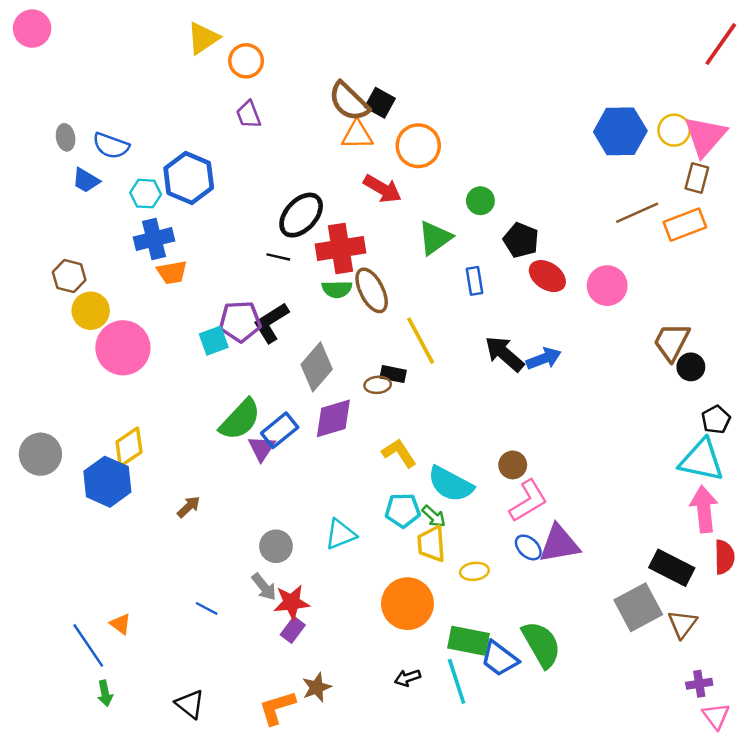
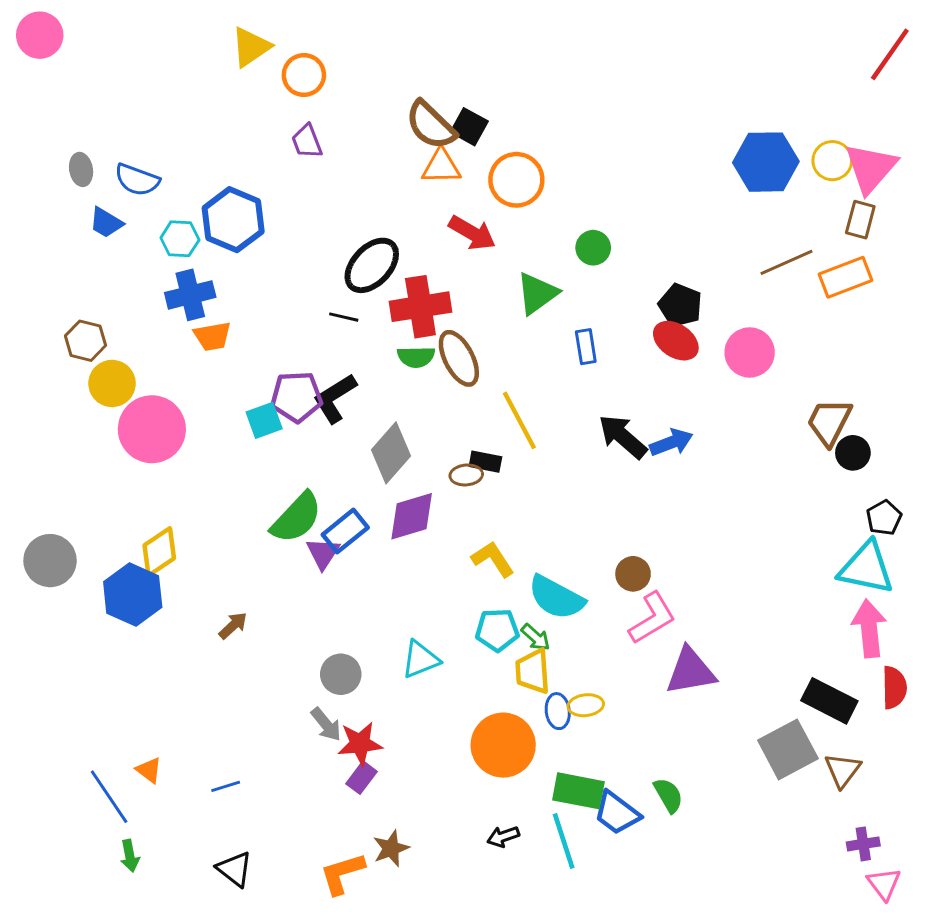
black pentagon: (521, 240) -> (680, 305), moved
blue ellipse: (528, 547) -> (558, 711), moved, turned 40
blue line: (207, 608) -> (226, 786), moved, turned -45
green semicircle: (541, 644) -> (668, 795), size x0.6

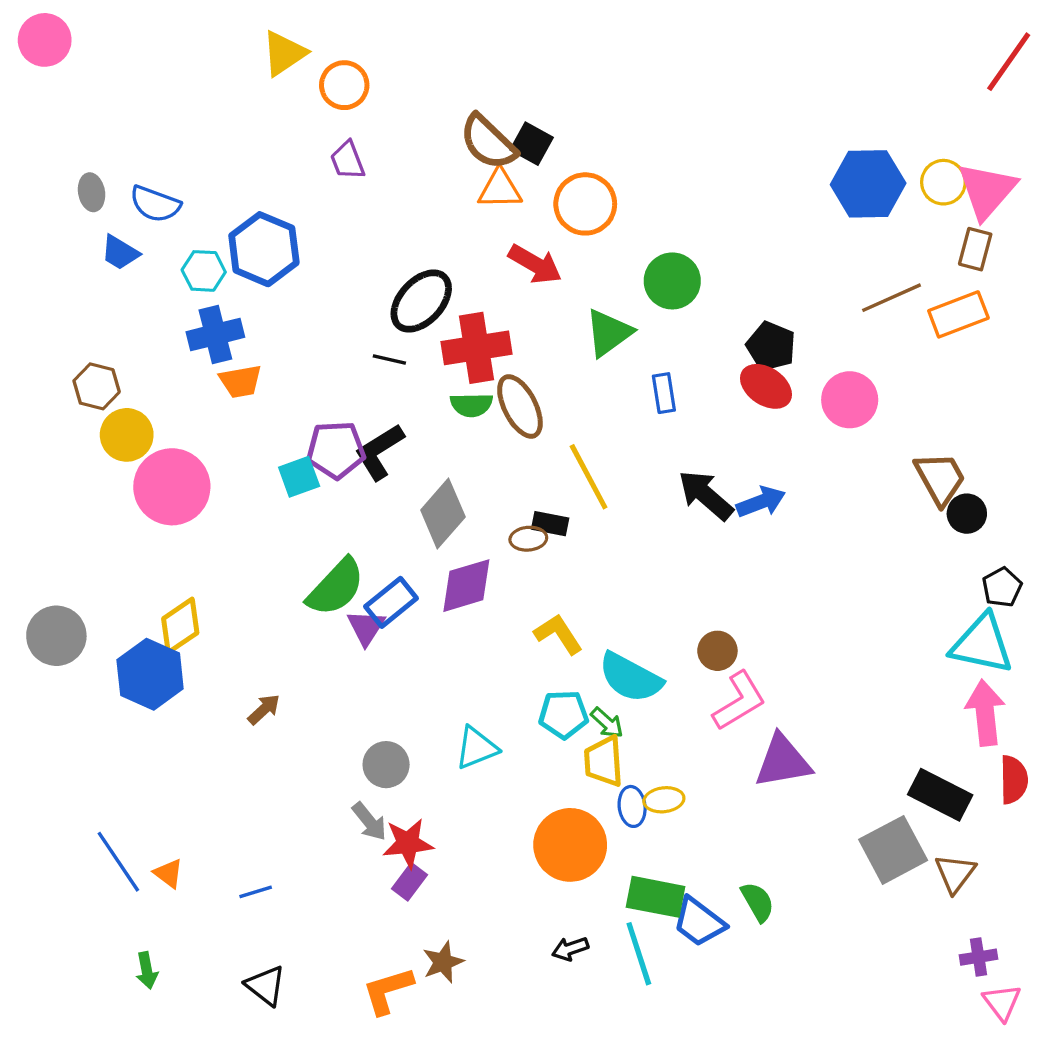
green circle: (593, 248) -> (672, 281), size x1.4
brown trapezoid: (829, 422) -> (940, 478), turned 124
blue line: (109, 797) -> (118, 862), moved

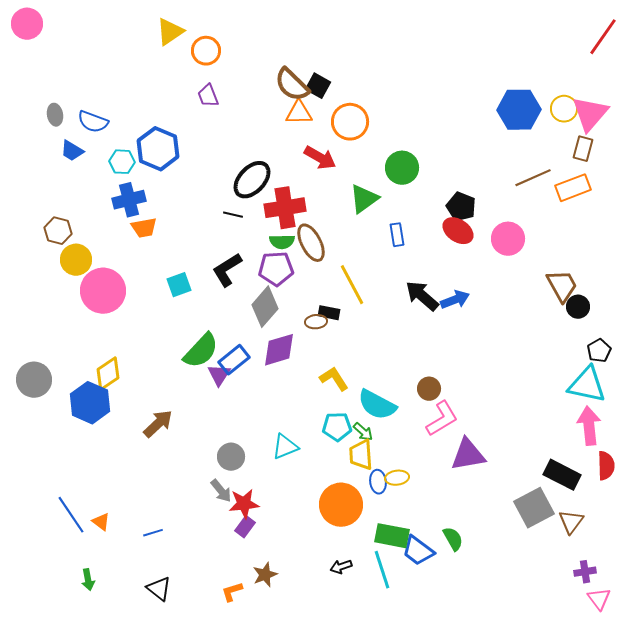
purple pentagon: (336, 450) -> (276, 269), moved
brown arrow: (264, 709) -> (158, 424), size x1.5
orange L-shape: (388, 991) -> (232, 592), size x0.7

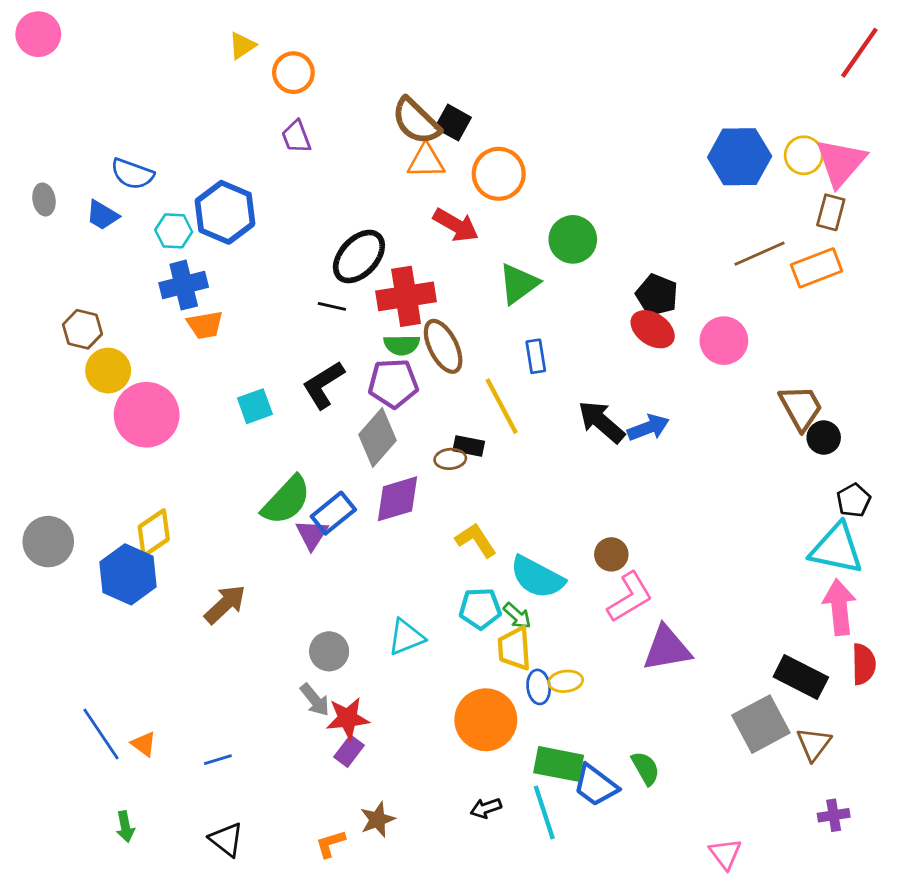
yellow triangle: (170, 32) -> (242, 46), size x0.7
gray ellipse: (55, 115) -> (44, 199), moved
blue rectangle: (397, 235) -> (536, 356), moved
pink triangle: (599, 599) -> (725, 854), moved

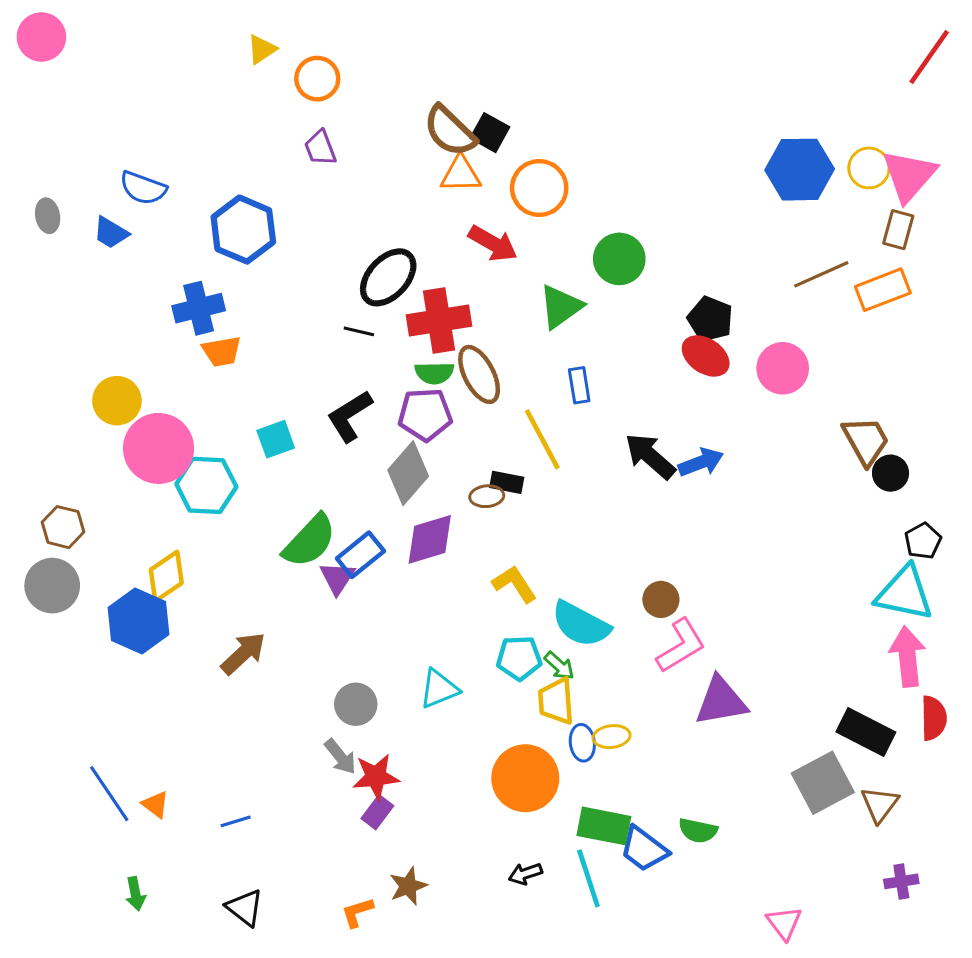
cyan hexagon: (174, 231) -> (206, 485), moved, size x1.5
brown hexagon: (82, 329) -> (63, 527), moved
green semicircle: (645, 768) -> (698, 831), turned 132

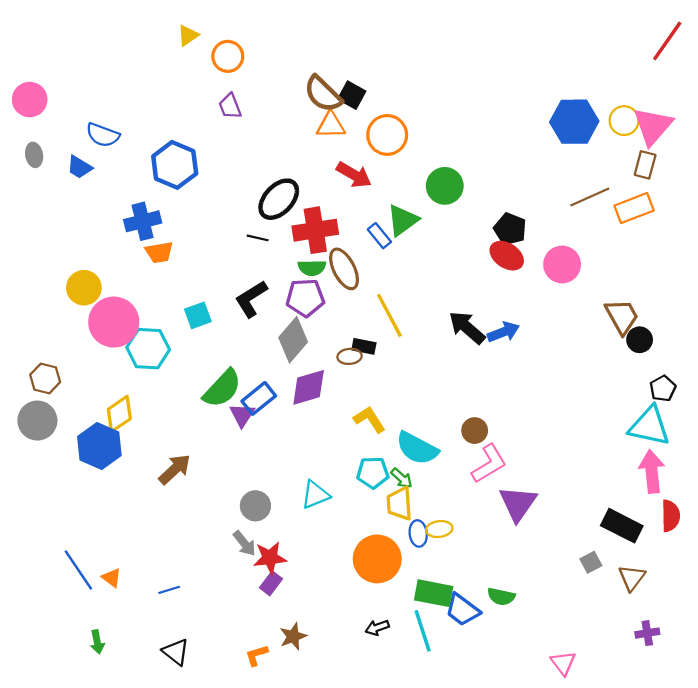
pink circle: (41, 37) -> (30, 100), moved
blue rectangle: (579, 385) -> (379, 236), moved, turned -30
purple triangle: (721, 701) -> (518, 504), turned -45
gray square: (823, 783) -> (591, 562), size x0.5

